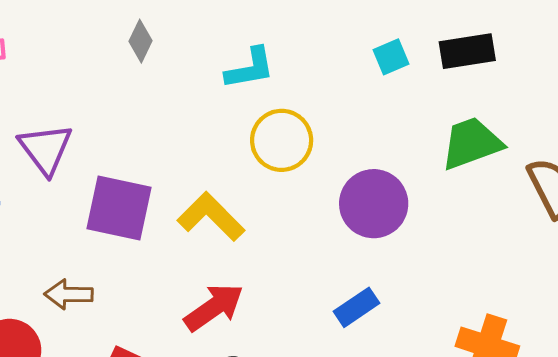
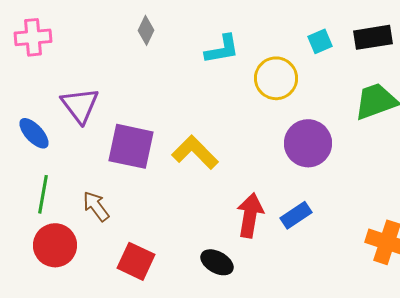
yellow circle: (282, 140) -> (276, 78), moved
brown arrow: (69, 294) -> (96, 206), turned 52
red arrow: (214, 307) -> (250, 215), moved, turned -45

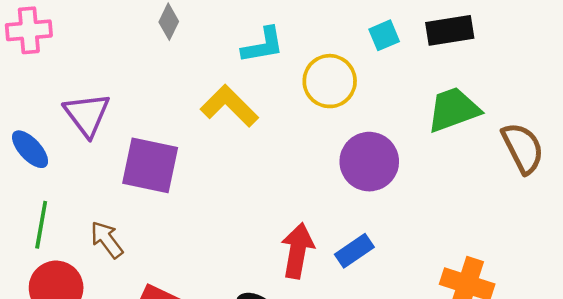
yellow L-shape: (195, 152) -> (229, 106), moved

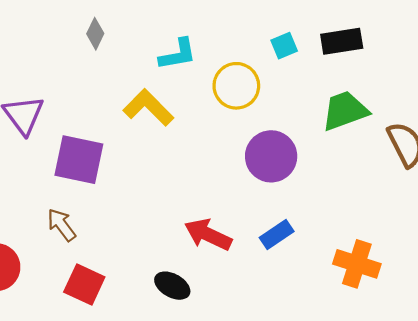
brown arrow: (107, 240) -> (62, 225), moved
red arrow: (297, 251) -> (208, 235), turned -75
blue rectangle: (354, 251) -> (277, 235), moved

